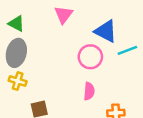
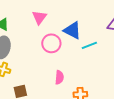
pink circle: (90, 57) -> (51, 43), moved

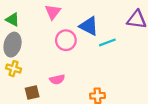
pink semicircle: (59, 77) -> (57, 79), moved, turned 72

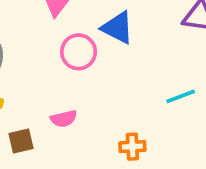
cyan line: (107, 42) -> (181, 96), moved

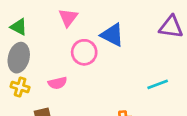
pink semicircle: (64, 119) -> (57, 83), moved

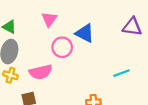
pink semicircle: (57, 83) -> (41, 72), size x1.5

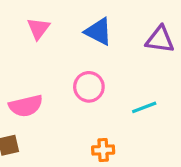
blue triangle: (85, 33) -> (98, 32), moved
pink circle: (62, 47) -> (89, 87), moved

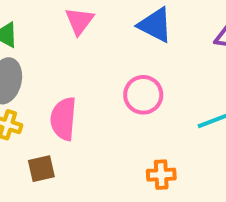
pink semicircle: (26, 106) -> (63, 119), turned 108

